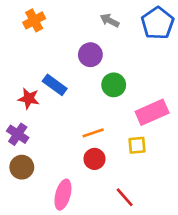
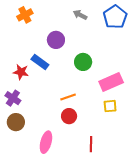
purple circle: (90, 55) -> (56, 40), moved
yellow square: (137, 145) -> (110, 106), moved
red line: (125, 197) -> (91, 144), turned 42

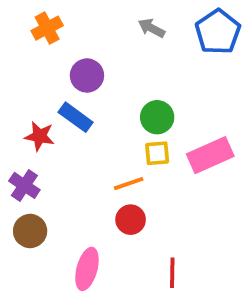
purple circle: (56, 40) -> (87, 75), moved
yellow square: (110, 106) -> (157, 153), moved

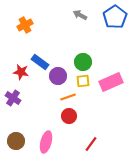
orange cross: (47, 28) -> (25, 25), moved
purple circle: (87, 75) -> (58, 76), moved
brown circle: (30, 231) -> (16, 141), moved
red line: (172, 273) -> (91, 144), turned 35

